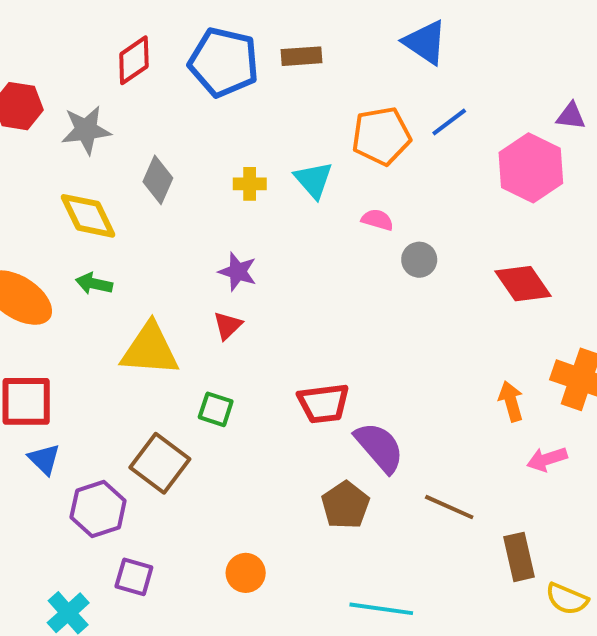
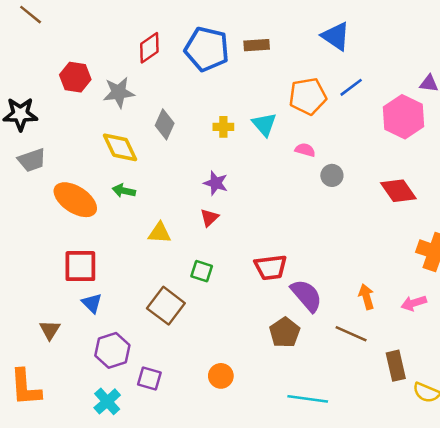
yellow triangle: (150, 349) -> (160, 233), size x0.6
orange arrow: (511, 401) -> (366, 297), moved
purple hexagon: (98, 509) -> (112, 350), moved

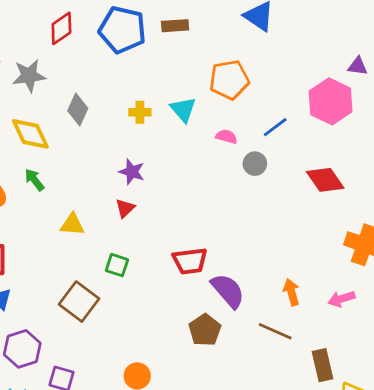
blue line: (351, 87) -> (275, 127), moved
green arrow: (124, 191) -> (34, 180), turned 40

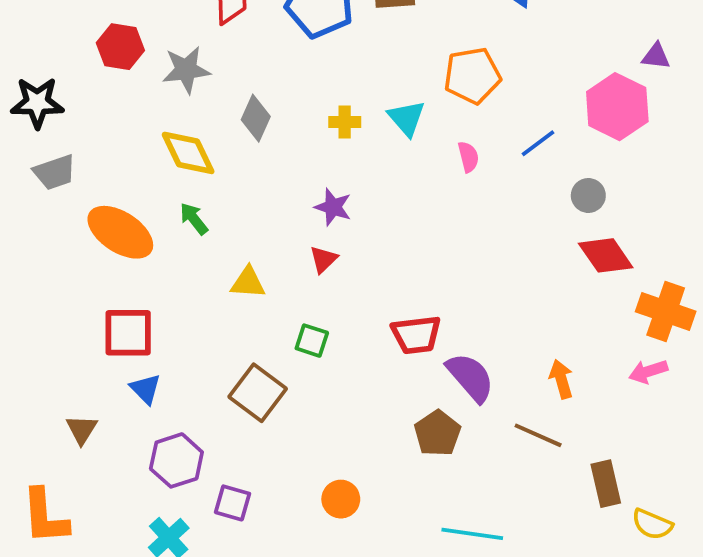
pink semicircle: (226, 137) -> (468, 157), turned 60
gray circle: (255, 164) -> (588, 195), moved
red diamond: (325, 180) -> (606, 255), moved
pink arrow: (341, 299) -> (648, 371), moved

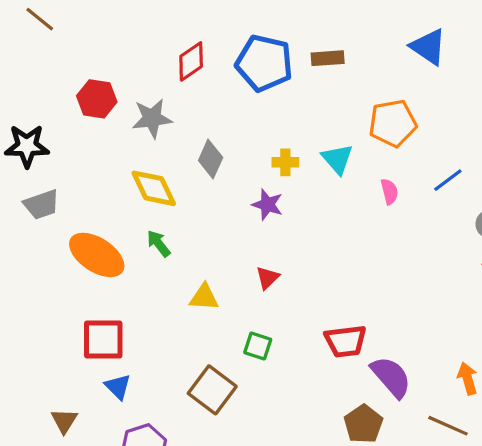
purple star: (333, 207) -> (267, 205), moved

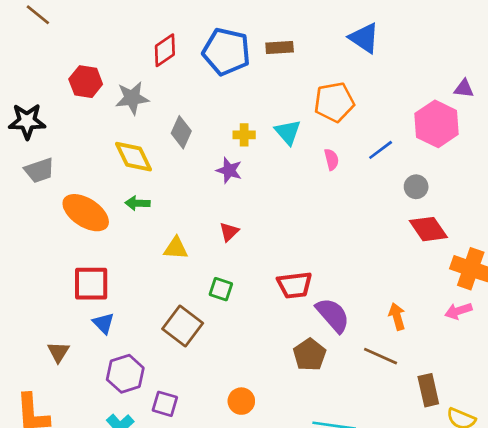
green arrow: (159, 244) -> (138, 203), turned -50

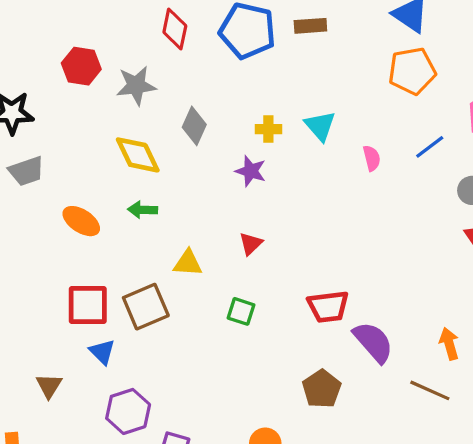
red diamond: (165, 50) -> (175, 29), turned -44
orange pentagon: (334, 102) -> (412, 71), moved
orange ellipse: (86, 213) -> (81, 221), size x0.7
brown square: (183, 326) -> (146, 307), moved, turned 30
brown pentagon: (310, 355) -> (322, 389), moved

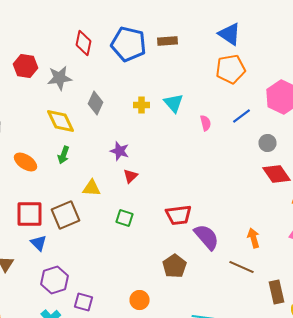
purple star: (251, 171) -> (120, 151), moved
green arrow: (143, 210) -> (64, 155), turned -72

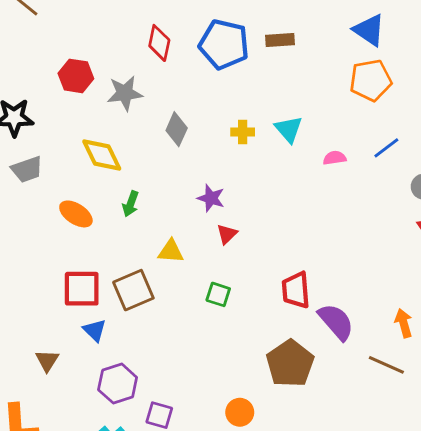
yellow diamond: (60, 121) -> (102, 155), moved
pink semicircle: (206, 123) -> (335, 158), turned -84
red trapezoid: (178, 215) -> (296, 290), turned 92
brown pentagon: (174, 266) -> (290, 363), size x1.4

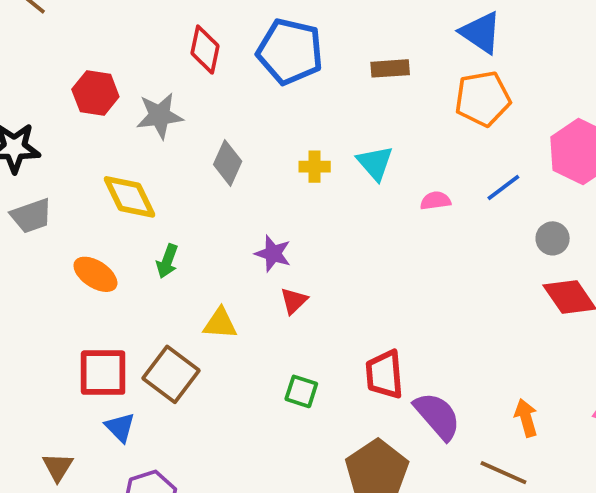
brown rectangle: (280, 40) -> (390, 68), moved
brown square: (133, 290) -> (171, 374), turned -30
green square: (218, 294) -> (301, 391), moved

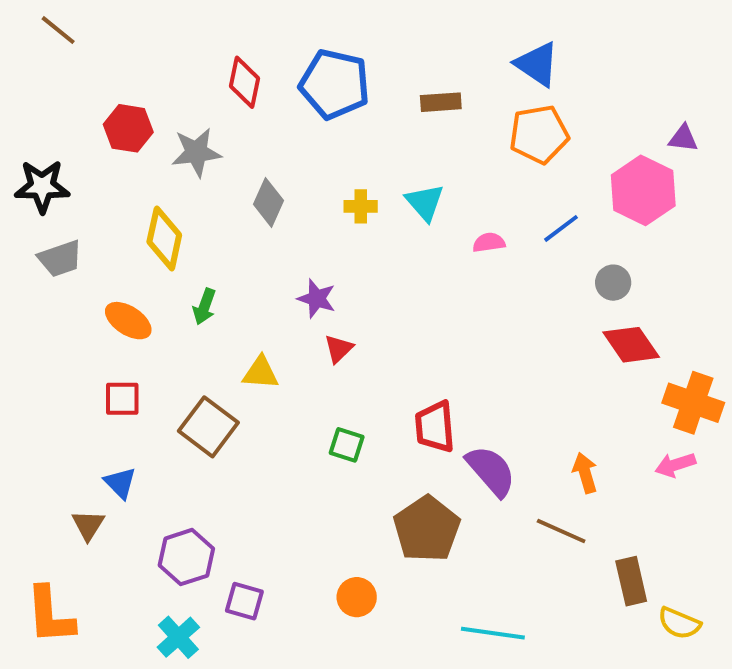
yellow diamond: (129, 197) -> (164, 238), turned 38
red square: (103, 373) -> (122, 399), moved, size x0.7
blue triangle: (120, 427) -> (120, 483), moved

